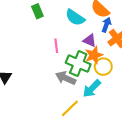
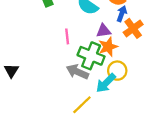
purple triangle: (90, 40) -> (104, 31), turned -32
yellow circle: (103, 67) -> (117, 71), moved

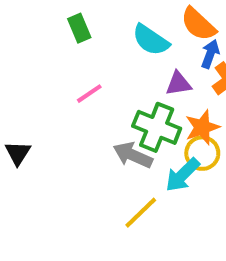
pink line: (67, 36) -> (89, 94), moved, turned 63
orange star: (108, 47) -> (202, 127), moved

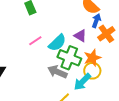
cyan semicircle: (151, 40) -> (57, 43), moved, turned -78
purple triangle: (178, 84) -> (80, 36), turned 40

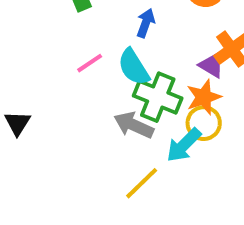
blue arrow: (96, 21) -> (146, 23), moved
purple triangle: (80, 36) -> (212, 65), moved
cyan semicircle: (57, 43) -> (134, 67), turned 102

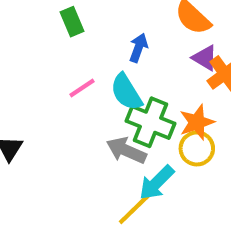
purple triangle: (212, 65) -> (205, 58), moved
cyan arrow: (184, 145) -> (157, 183), moved

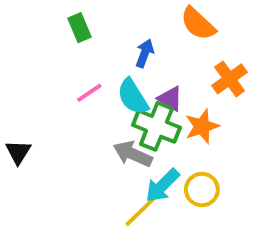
purple triangle: (205, 58) -> (170, 99), moved
yellow circle: (197, 148) -> (202, 190), moved

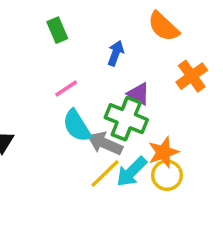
cyan semicircle: (133, 97) -> (77, 126), moved
orange star: (202, 126) -> (163, 152), moved
yellow line: (141, 211) -> (105, 173), moved

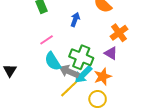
purple triangle: (139, 94) -> (111, 53), moved
cyan arrow: (132, 172) -> (83, 75), moved
yellow circle: (167, 175) -> (98, 99), moved

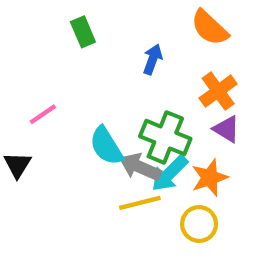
orange cross: (119, 33) -> (218, 91), moved
pink line: (47, 40) -> (43, 114), moved
yellow line: (69, 89) -> (140, 203), turned 30

